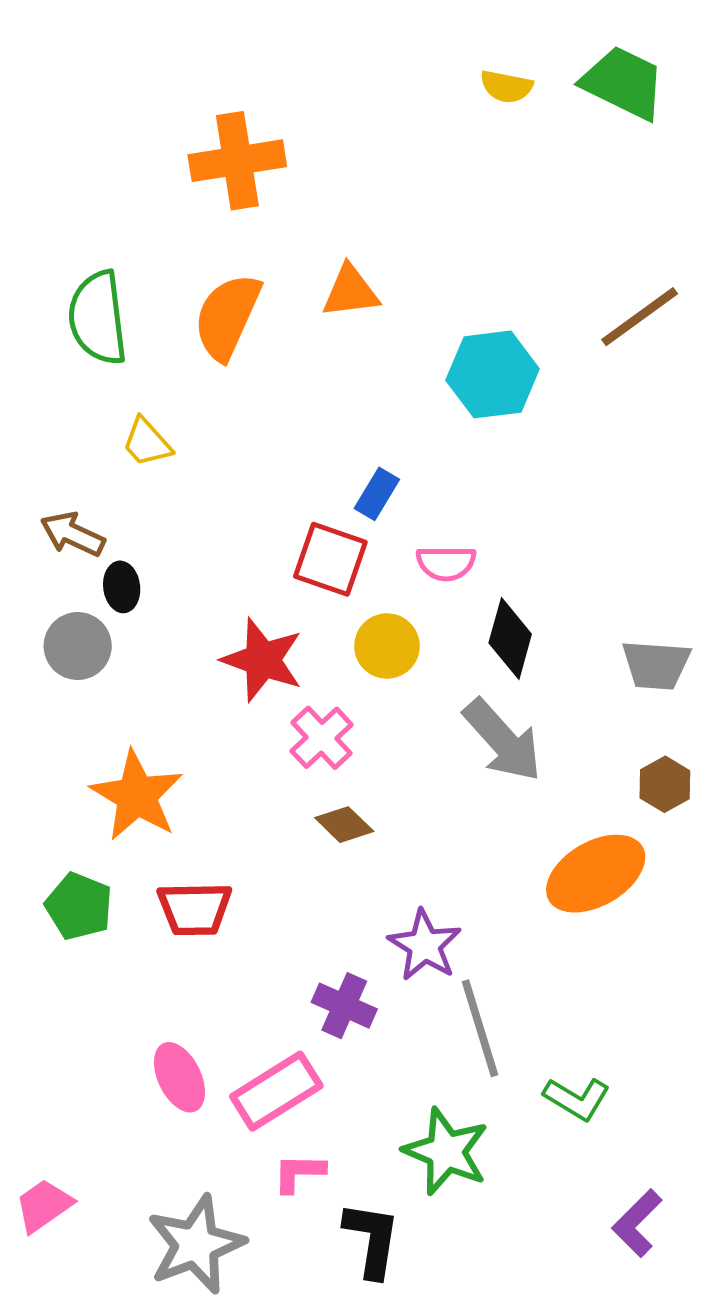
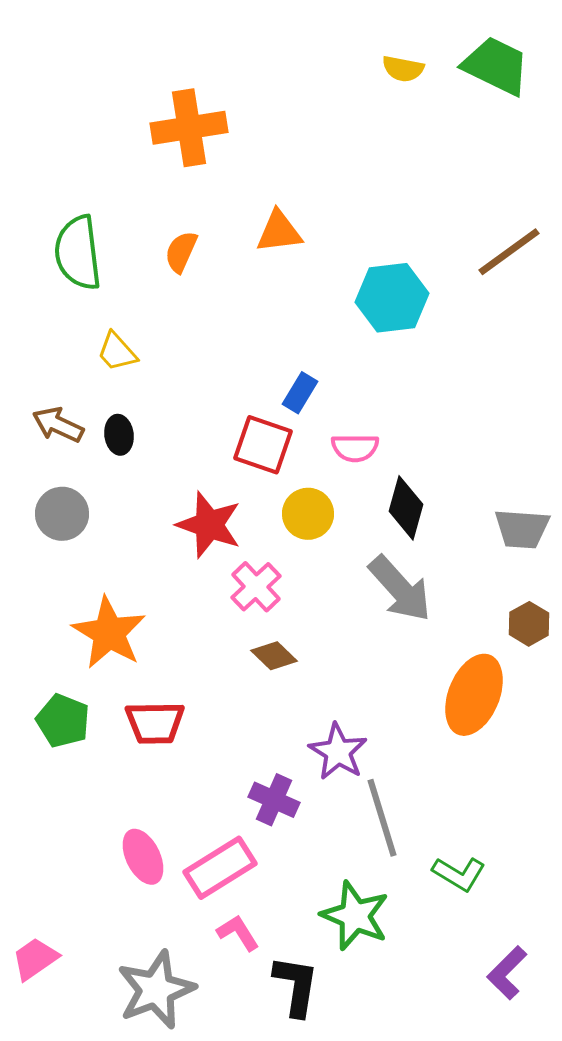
orange semicircle: (227, 317) -> (181, 252), size x0.6
black ellipse: (122, 587) -> (119, 435), moved
orange ellipse: (596, 874) -> (474, 695), turned -38
pink L-shape: (299, 1173) -> (238, 933), turned 57

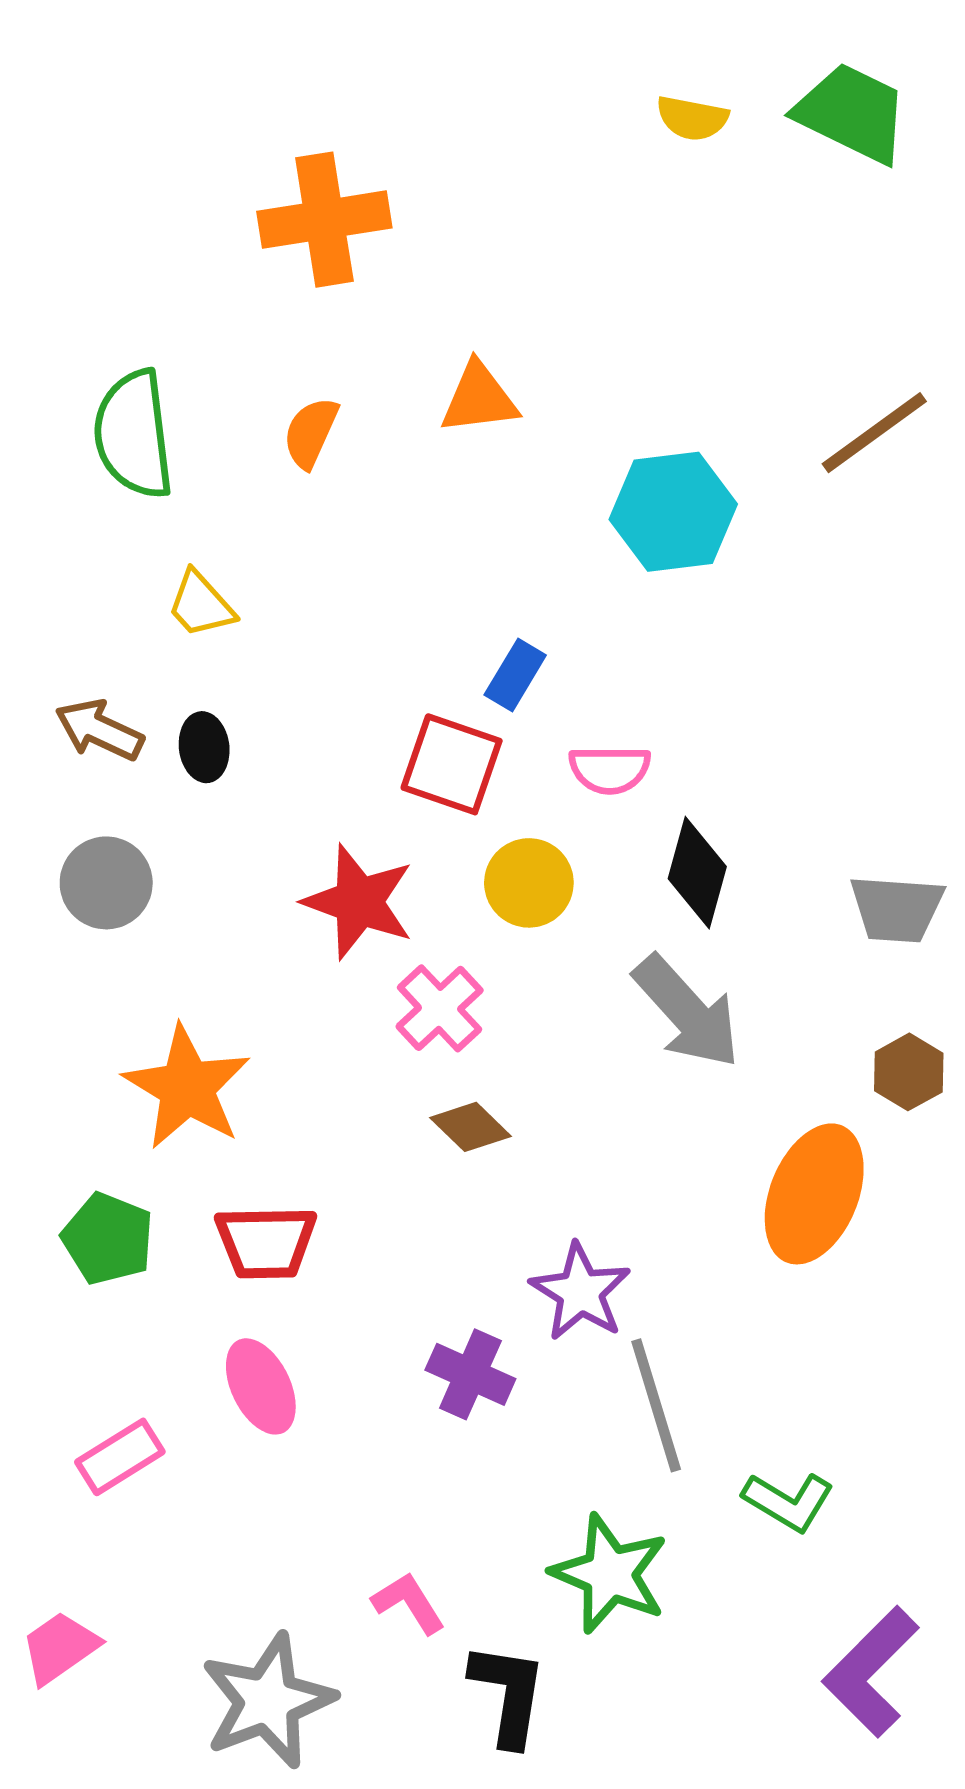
pink ellipse: (143, 857) -> (261, 1386), moved
pink rectangle: (220, 868) -> (120, 1457), moved, size x0.7
purple L-shape: (507, 973) -> (871, 1672), size x1.4

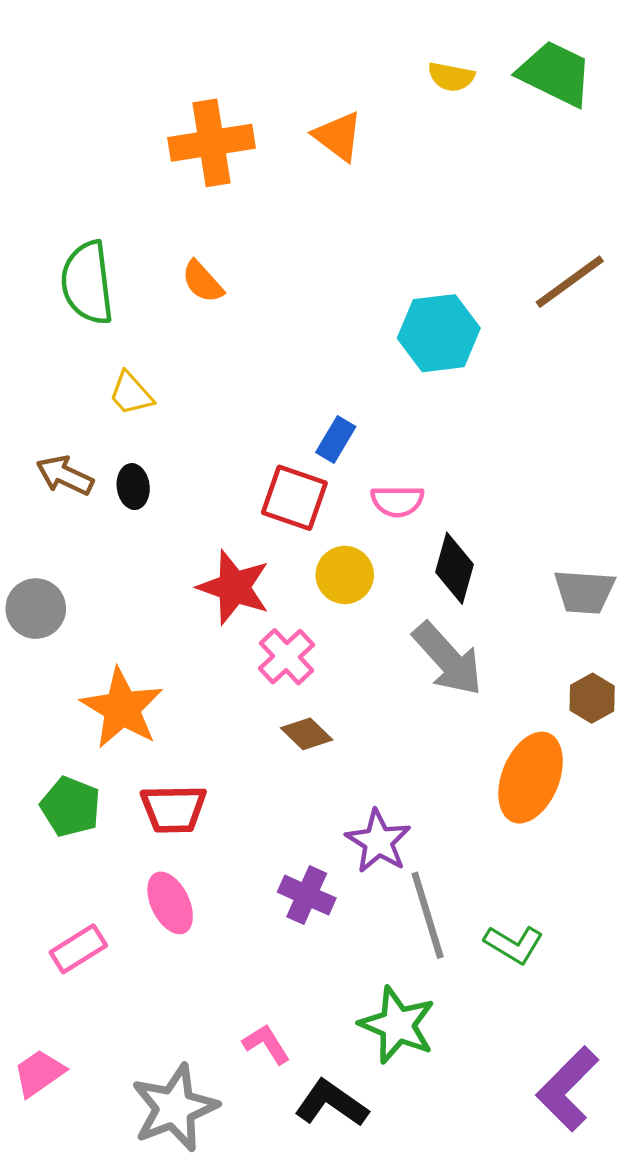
orange triangle: (479, 398) -> (338, 136), moved, turned 44
orange semicircle: (311, 433) -> (203, 282), turned -66
gray circle: (106, 883) -> (36, 609), moved
green L-shape: (788, 1502) -> (514, 944), moved
black L-shape: (508, 1694) -> (331, 1103), turned -64

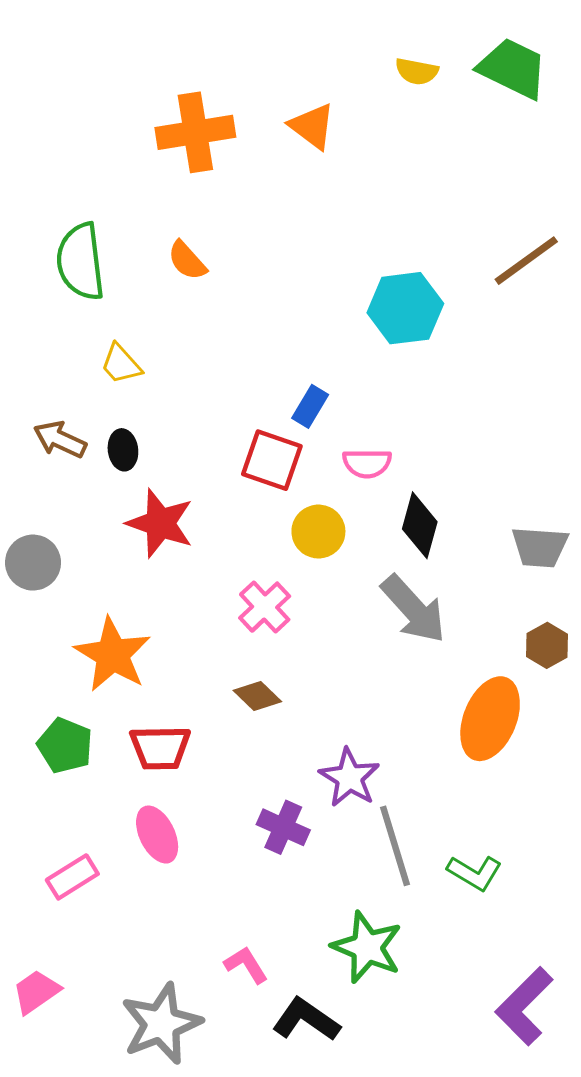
red star: (234, 587) -> (160, 523), moved
brown diamond: (307, 734) -> (257, 696), moved

